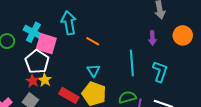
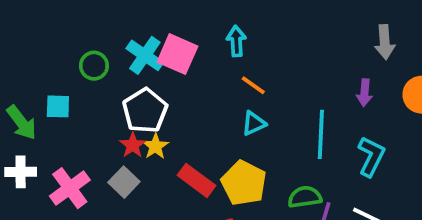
cyan arrow: (69, 23) -> (236, 41), moved, size x0.7
pink square: (46, 44) -> (177, 54), moved
cyan triangle: (93, 71) -> (254, 123), moved, turned 32

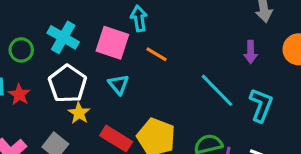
pink square: (177, 54) -> (112, 43), moved
cyan triangle: (254, 123) -> (119, 84), moved, turned -40
cyan line: (321, 134) -> (217, 90), turned -42
red star: (133, 145) -> (19, 94), moved

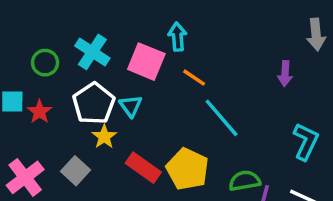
purple arrow: (251, 52) -> (285, 74), moved
cyan triangle: (119, 84) -> (131, 106), moved
cyan line: (217, 90) -> (222, 118), moved

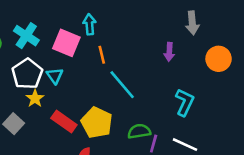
orange line: (194, 78) -> (102, 55), turned 42

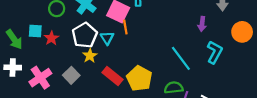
orange line: (102, 55) -> (125, 27), moved
cyan line: (122, 85) -> (181, 58), moved
cyan L-shape: (185, 102) -> (215, 52), moved

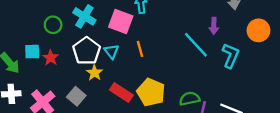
orange line: (125, 27) -> (140, 49), moved
cyan line: (181, 58) -> (196, 45), moved

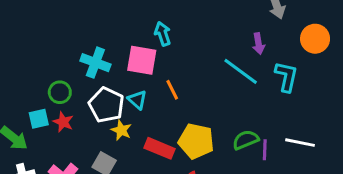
green circle: (53, 25) -> (60, 92), moved

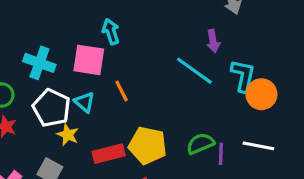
orange circle: (315, 39) -> (261, 94), moved
red rectangle: (159, 148) -> (109, 154), turned -36

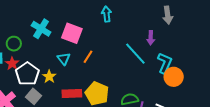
cyan arrow: (111, 31) -> (107, 14), moved
orange line: (122, 91) -> (88, 57), turned 48
white pentagon: (52, 108) -> (27, 74), moved

